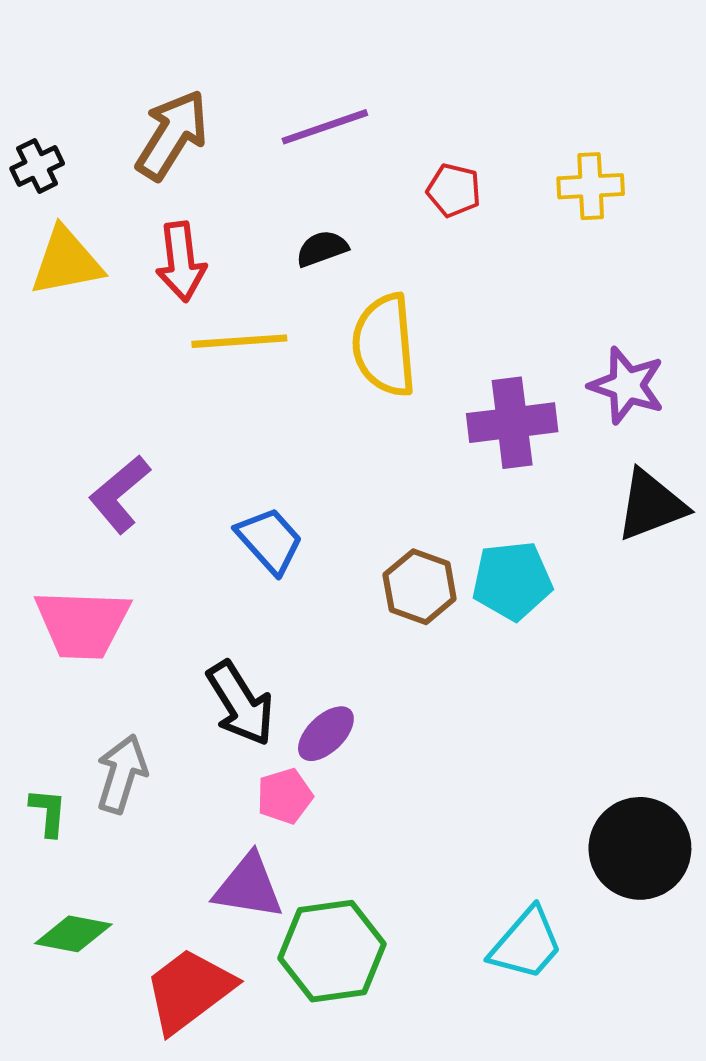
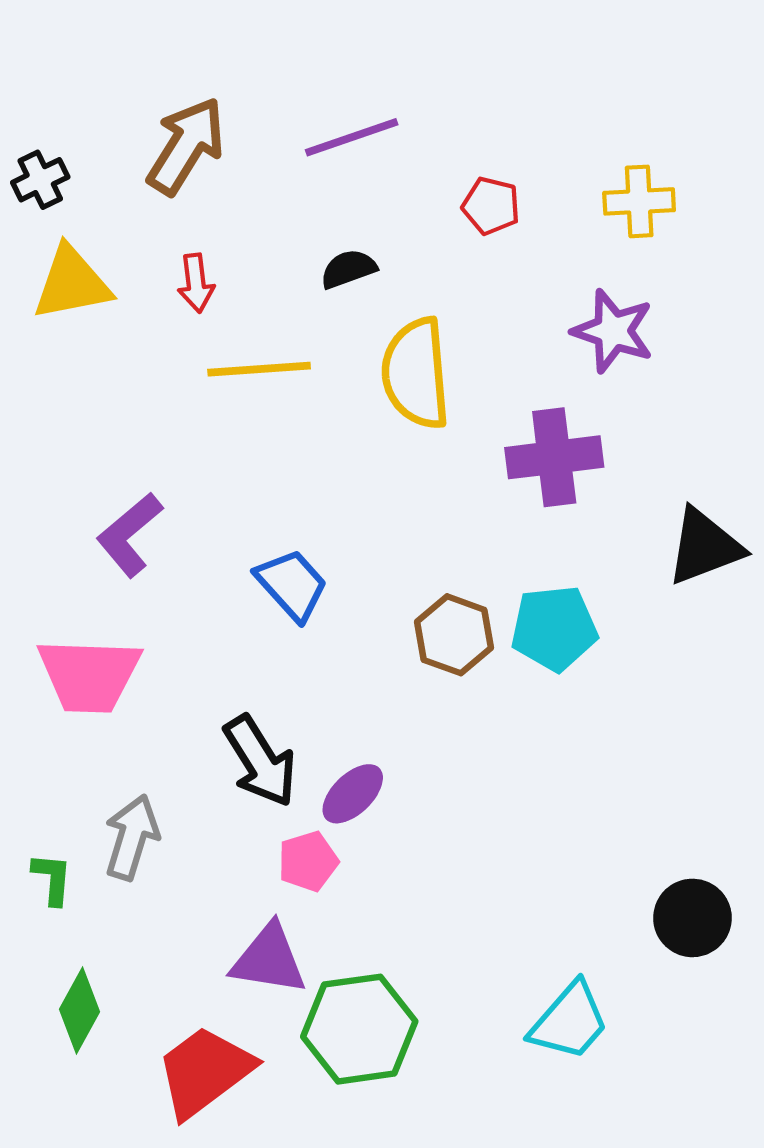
red arrow: (181, 262) -> (196, 283), size x0.7
purple star: (627, 385) -> (613, 331), moved
black circle: (640, 848) -> (692, 918), size x0.7
green diamond: (73, 934) -> (79, 1010), turned -72

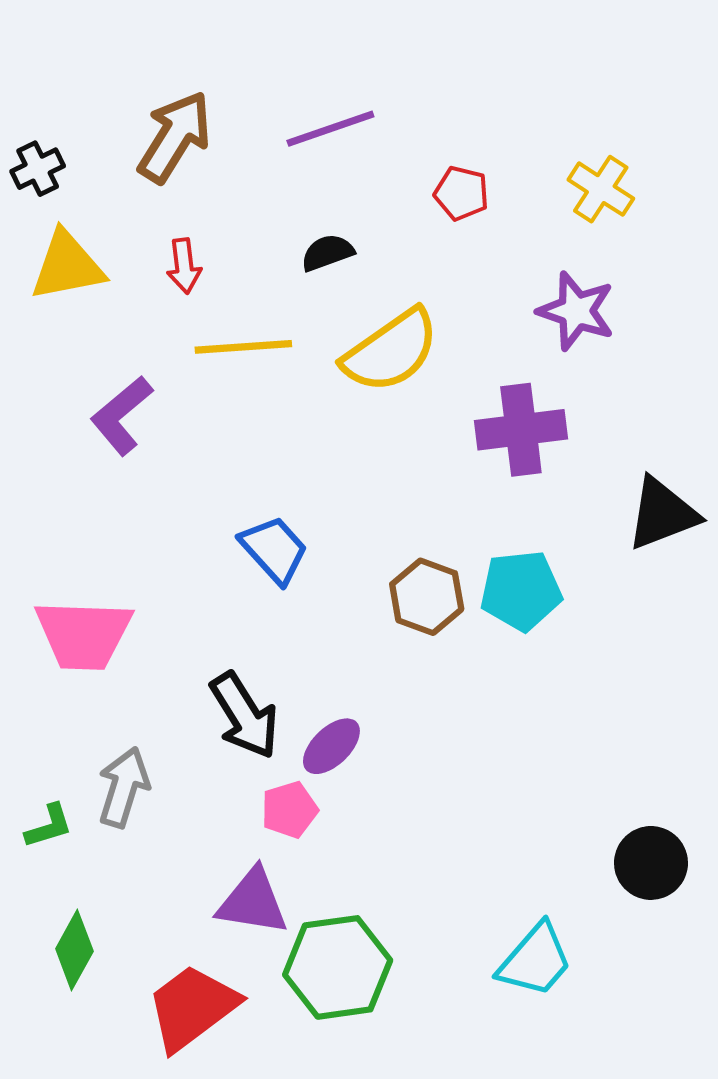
yellow cross: (639, 201) -> (601, 189), turned 36
yellow semicircle: (416, 373) -> (391, 351), turned -120
purple L-shape: (130, 535) -> (122, 415), moved
green L-shape: (52, 879) -> (49, 826), turned 68

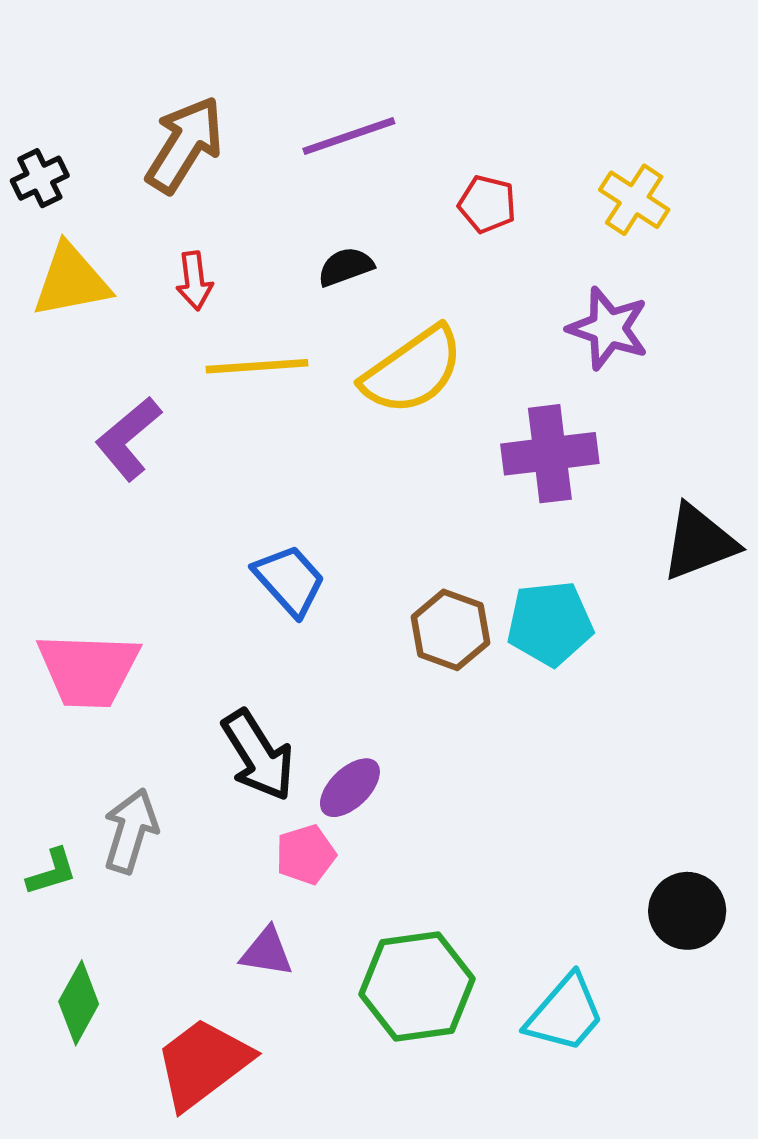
purple triangle: (253, 902) -> (267, 952), size x0.7
green hexagon: (338, 967) -> (417, 986), moved

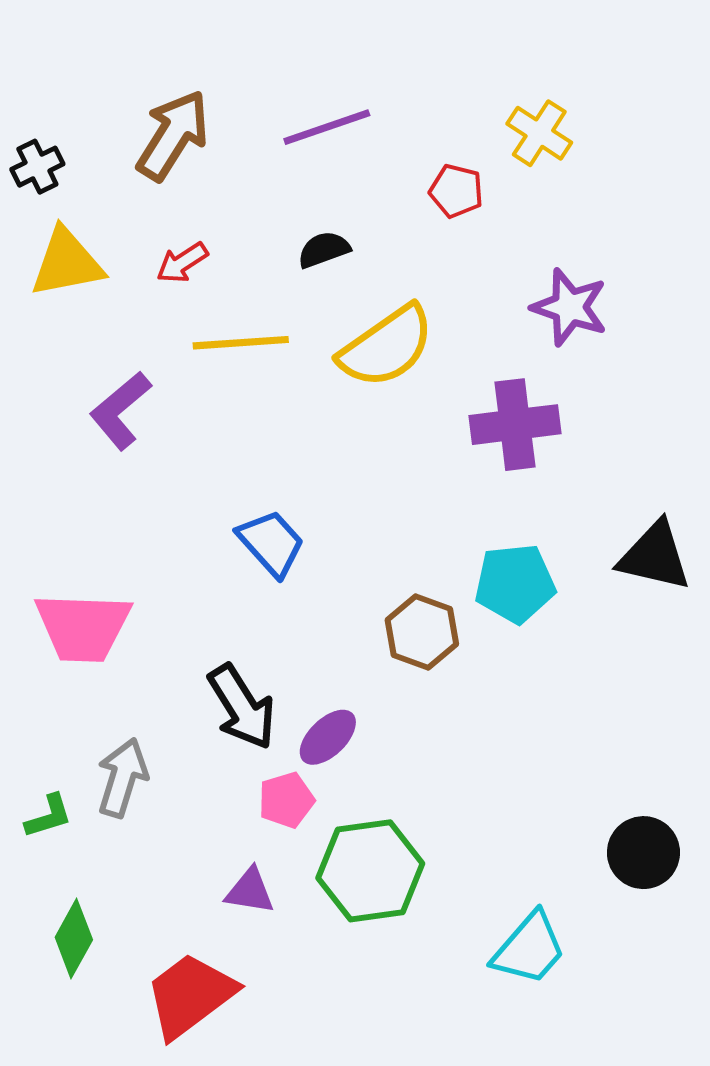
yellow cross: (634, 200) -> (539, 133), moved
red arrow: (194, 281) -> (182, 263), turned 64
black triangle: (699, 542) -> (655, 556), moved, turned 34
brown hexagon: (450, 630) -> (422, 632), moved
green hexagon: (417, 986) -> (370, 871), moved

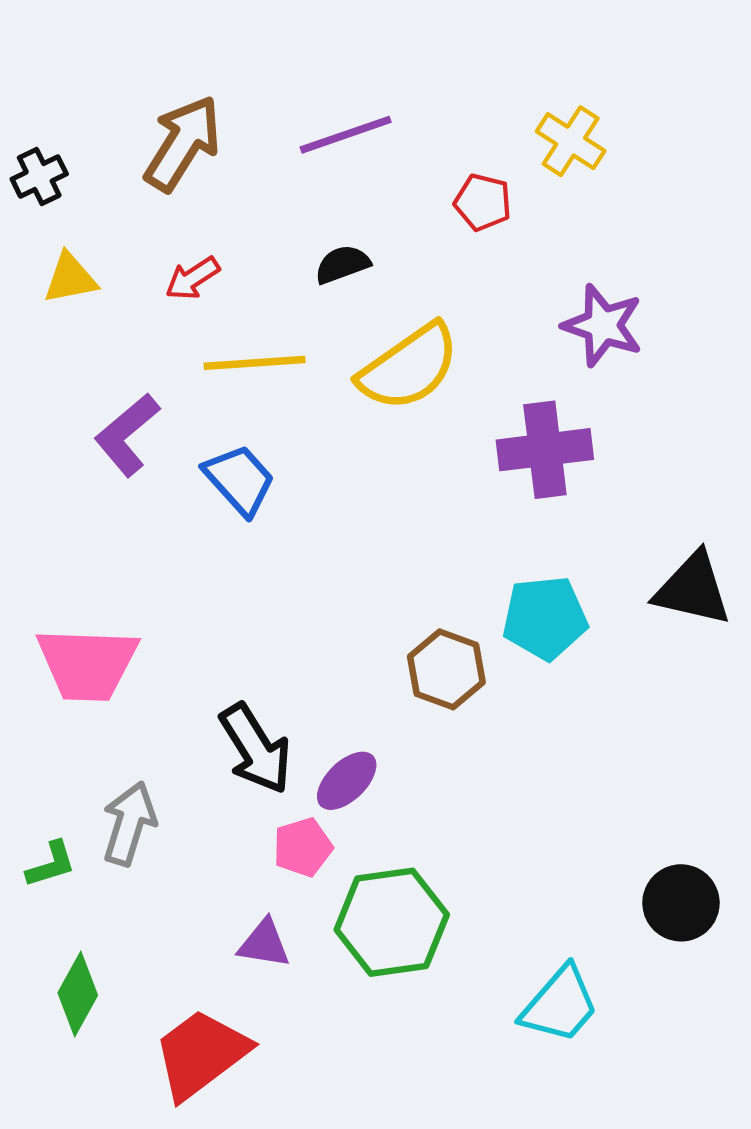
yellow triangle: (67, 263) -> (70, 278), size x0.7
blue trapezoid: (271, 543) -> (240, 480), moved

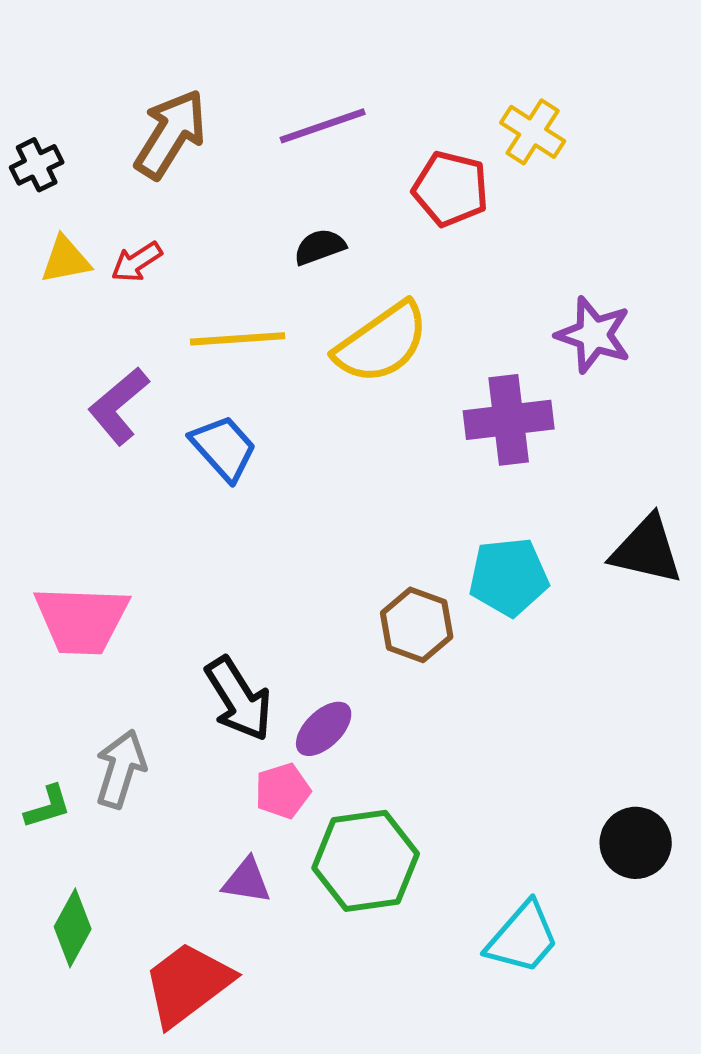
red pentagon: (483, 202) -> (451, 189), size x1.4
red arrow: (192, 278) -> (137, 262), moved
purple star: (603, 325) -> (594, 335), moved

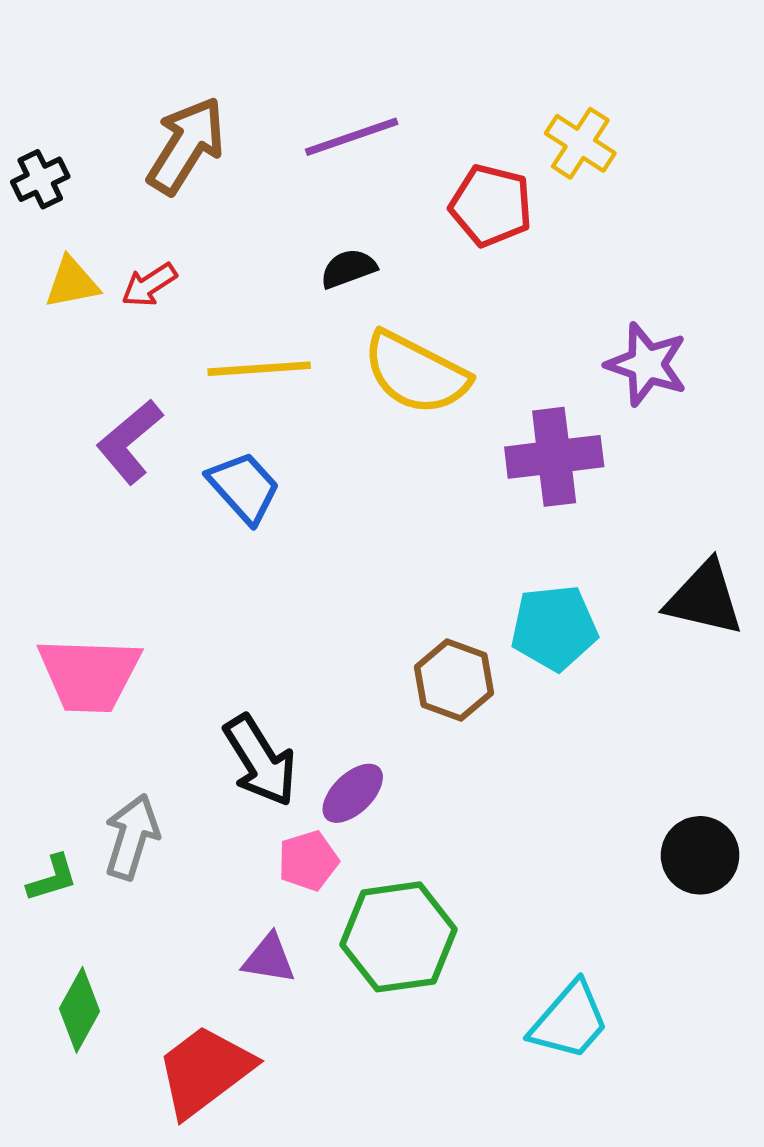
yellow semicircle: (382, 343) -> (416, 373), turned 62
black circle: (636, 843) -> (700, 855), moved

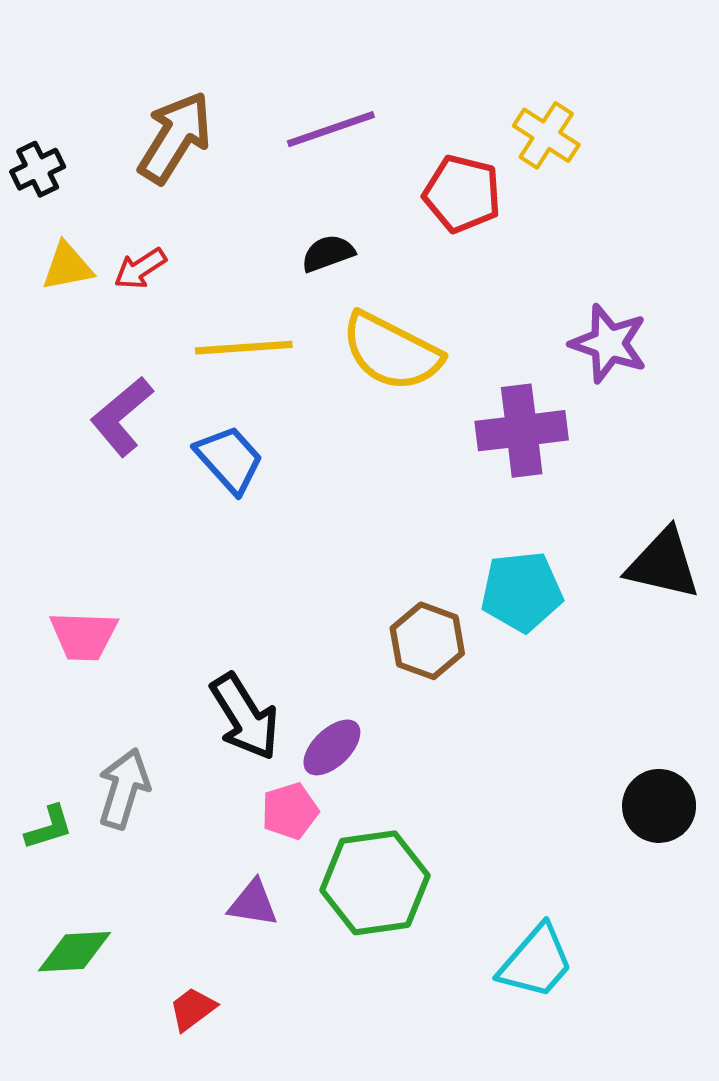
pink trapezoid: (89, 675) -> (84, 636), size x0.7
green diamond: (79, 1010) -> (75, 952), turned 58
red trapezoid: (205, 1071) -> (192, 1009), size x0.5

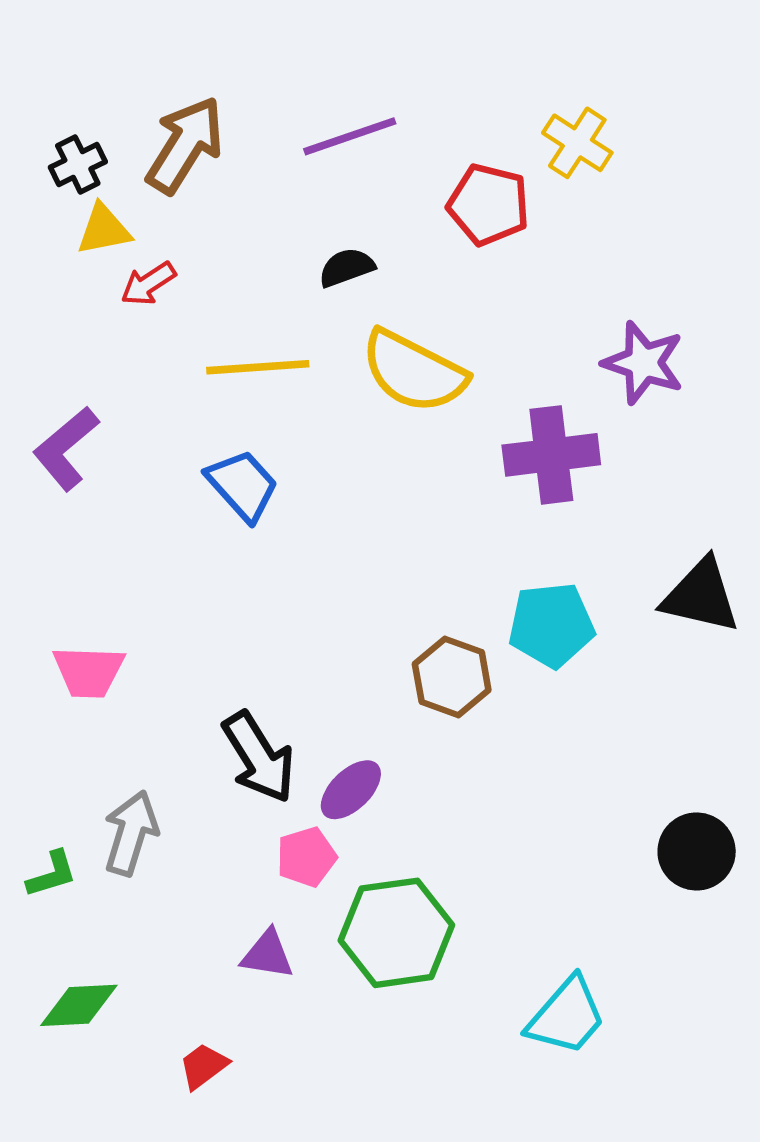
black cross: (38, 169) -> (78, 164), moved
yellow triangle: (67, 267) -> (104, 230), moved
purple L-shape: (122, 416) -> (66, 448), moved

